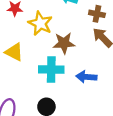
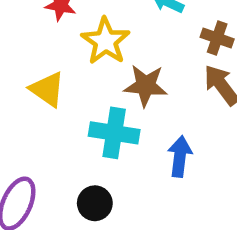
blue arrow: (86, 77) -> (180, 156), turned 84

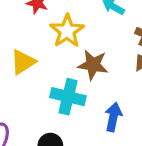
yellow triangle: (47, 89) -> (23, 62), turned 48

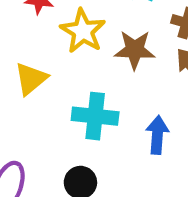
brown star: (93, 65) -> (135, 50), moved

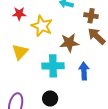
brown star: (135, 50) -> (69, 43), moved

